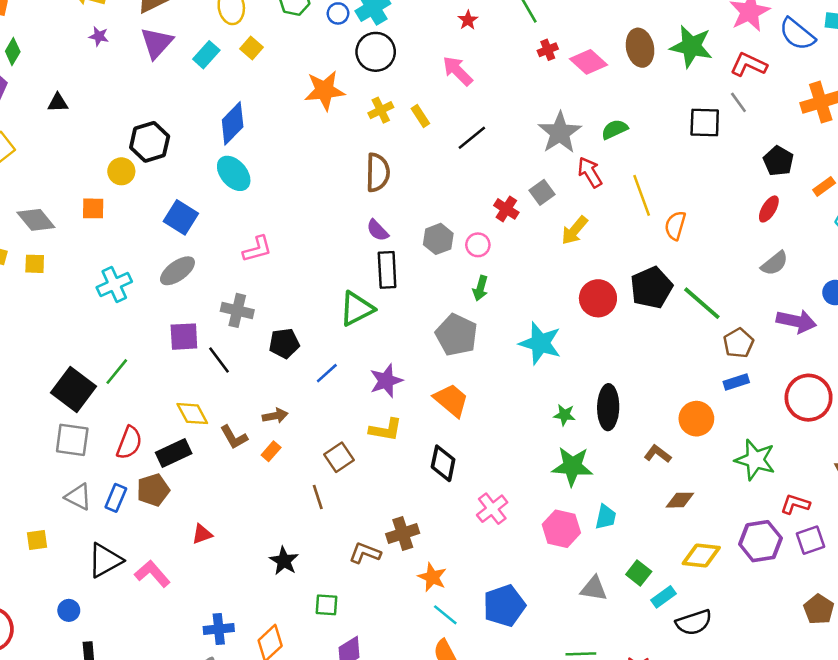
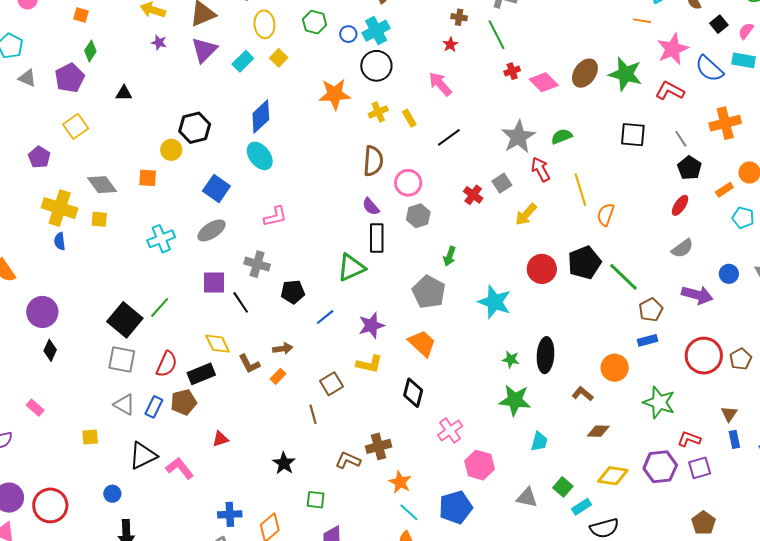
brown ellipse: (640, 48) -> (585, 73), turned 44
gray line: (738, 102) -> (681, 139), moved
pink circle: (478, 245) -> (408, 183), moved, size x1.4
pink hexagon: (561, 529) -> (480, 465), moved

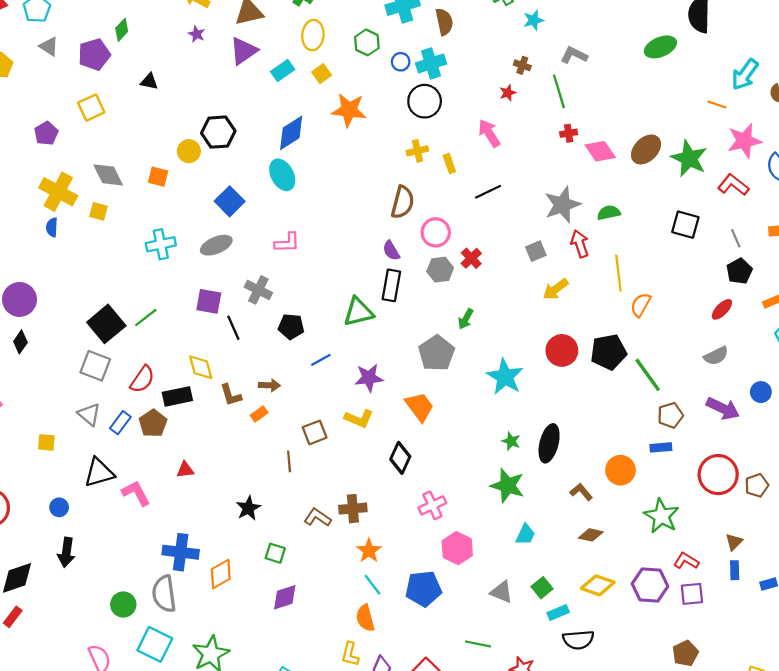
orange star: (335, 94) -> (349, 110), moved
red cross: (473, 195) -> (471, 258), moved
brown pentagon: (184, 402) -> (153, 423), turned -30
blue cross: (230, 514) -> (181, 552), size x1.4

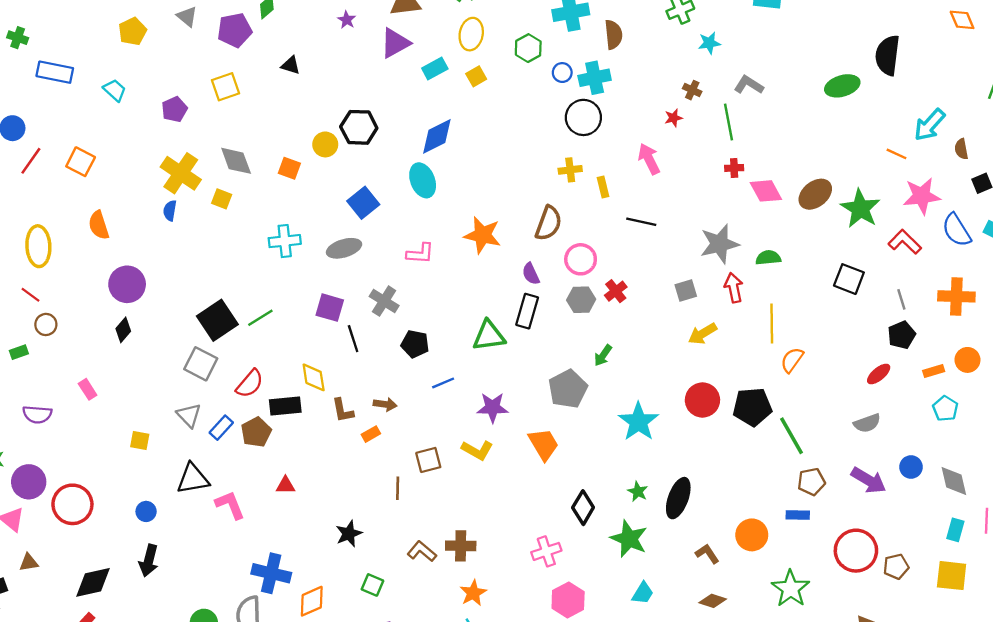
orange star: (349, 110) -> (483, 235), moved
black line: (488, 192) -> (641, 222), turned 32
black diamond: (400, 458) -> (583, 508), moved

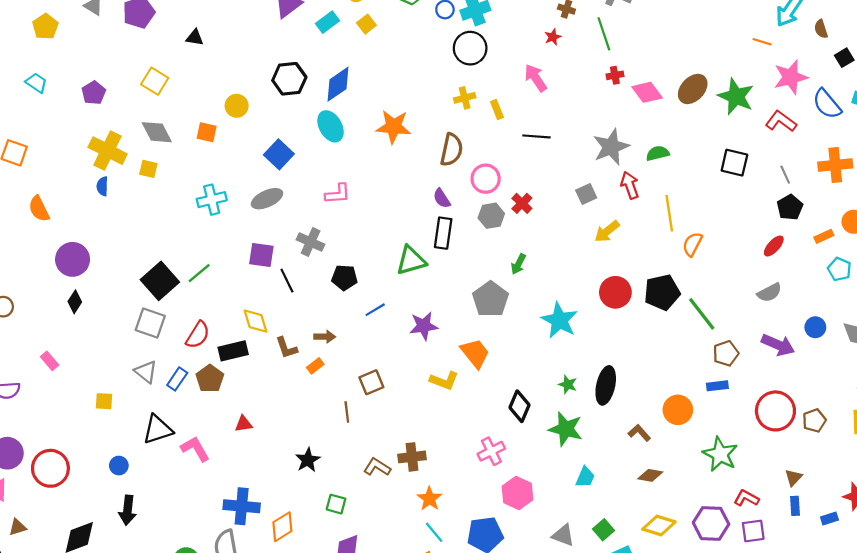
yellow square: (225, 87) -> (155, 81), moved, turned -32
black hexagon: (359, 127) -> (289, 79), moved
orange star: (483, 235) -> (393, 127), moved
yellow L-shape: (477, 450) -> (444, 381), moved

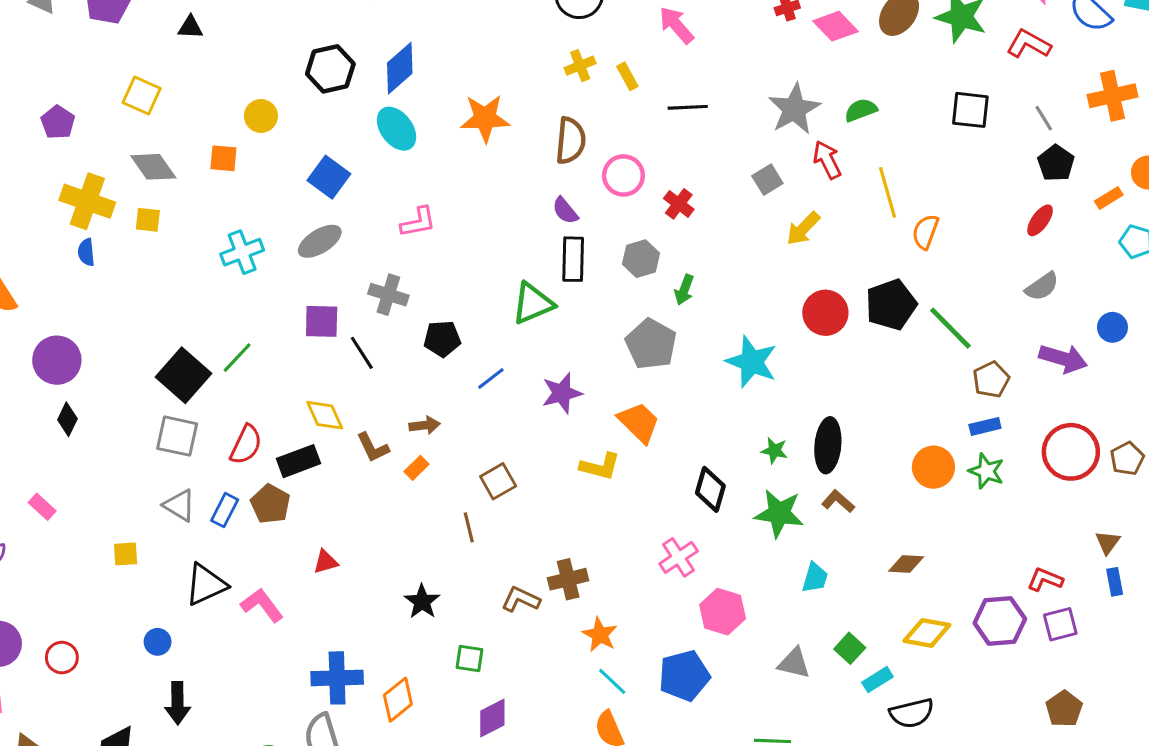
gray hexagon: (491, 216) -> (641, 259), moved
brown L-shape: (639, 433) -> (838, 501), moved
green star: (720, 454) -> (986, 471), moved, size x0.7
red circle: (50, 468) -> (62, 658), size x0.6

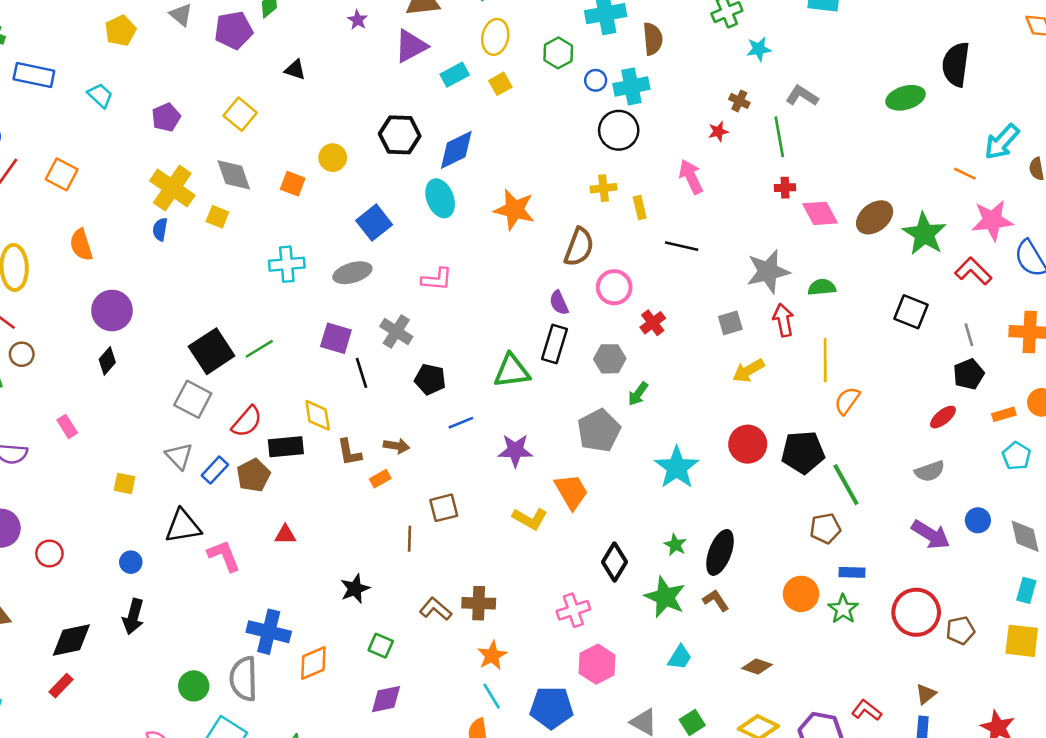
brown pentagon: (991, 380) -> (825, 528), moved

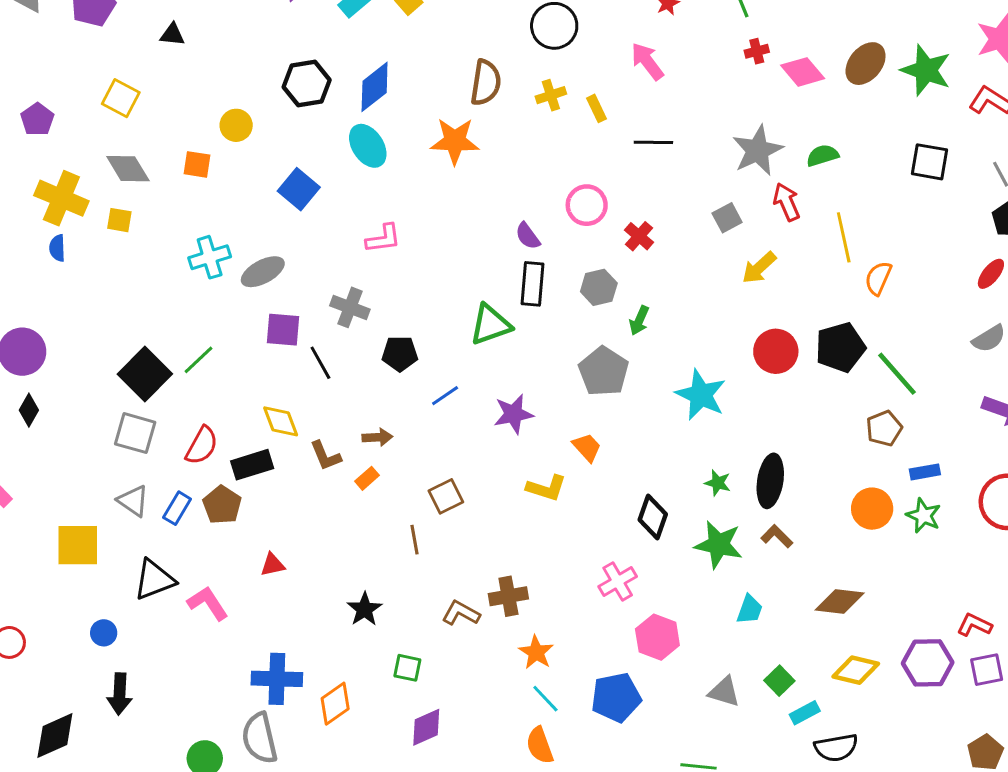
brown semicircle: (579, 247) -> (486, 83), moved
gray ellipse: (352, 273) -> (263, 272), moved
yellow square: (124, 484) -> (78, 545), size x1.8
orange trapezoid: (571, 492) -> (587, 447), size x0.7
brown diamond: (757, 667) -> (840, 602), size x1.4

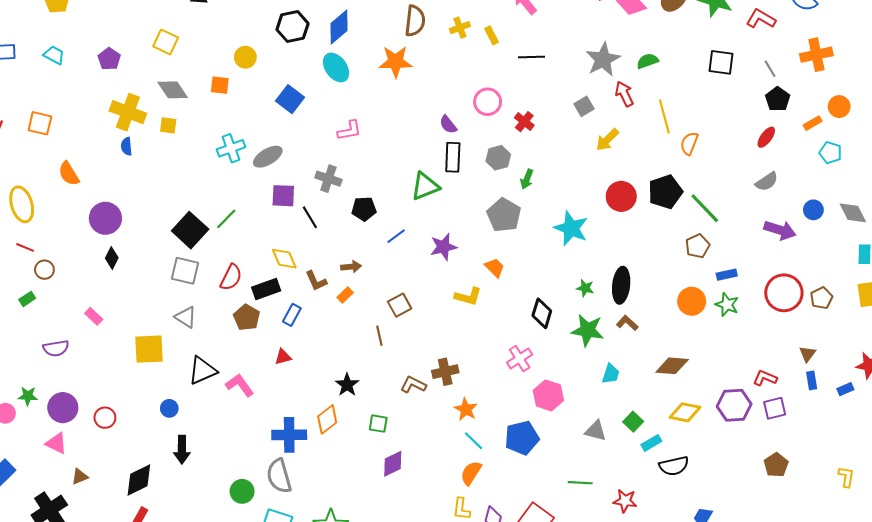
blue rectangle: (177, 508) -> (292, 315), moved
orange diamond: (335, 704) -> (327, 419), moved
orange semicircle: (540, 745) -> (471, 473), turned 55

